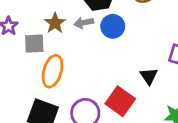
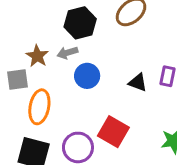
blue circle: (113, 26) -> (87, 76), moved
black triangle: (149, 76) -> (138, 82), moved, turned -30

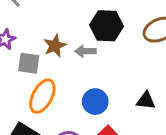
blue circle: (87, 76) -> (95, 102), moved
black triangle: (138, 82) -> (146, 101), turned -30

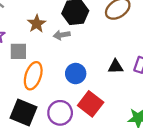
brown star: (55, 46) -> (37, 24), moved

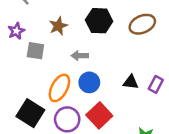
gray arrow: (62, 35) -> (80, 56), moved
orange ellipse: (33, 76) -> (59, 88), moved

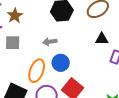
brown star: (58, 26) -> (15, 16), moved
black triangle: (131, 82) -> (102, 39), moved

